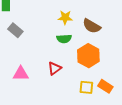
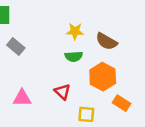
red triangle: (55, 68) -> (62, 92), turned -40
orange rectangle: (105, 86) -> (122, 103), moved
yellow square: (86, 87) -> (86, 114), moved

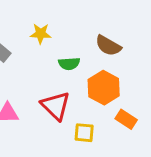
yellow star: (75, 31) -> (41, 34), moved
red triangle: (62, 92) -> (56, 106), size x1.5

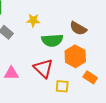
green semicircle: (69, 64) -> (52, 40), size x1.5

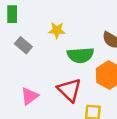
pink triangle: (11, 73) -> (30, 96), turned -35

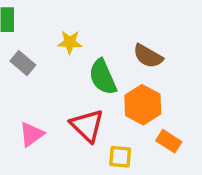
green semicircle: (80, 55) -> (103, 77), turned 70

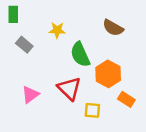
brown semicircle: (148, 56) -> (113, 28), moved

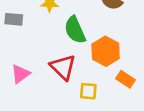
gray rectangle: (24, 45) -> (14, 19), turned -35

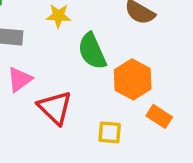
red triangle: (63, 67) -> (55, 108), moved
pink triangle: (20, 74) -> (20, 79), moved

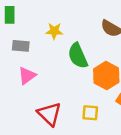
red triangle: (55, 108) -> (49, 114), moved

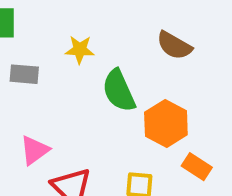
pink triangle: (27, 76) -> (35, 150), moved

